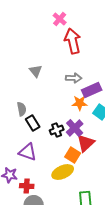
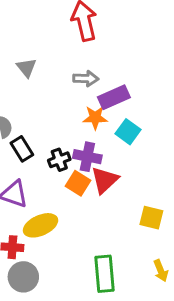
purple cross: (75, 128) -> (87, 157), turned -36
orange square: (73, 155) -> (78, 183), moved
yellow ellipse: (63, 172) -> (41, 225), moved

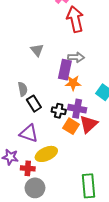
purple rectangle: (114, 97) -> (65, 70), moved, turned -54
orange star: (95, 118) -> (73, 83), moved
black cross: (59, 160) -> (59, 111), turned 32

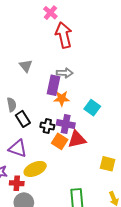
red triangle: (88, 124) -> (77, 139), turned 30

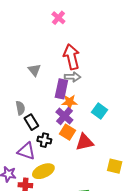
red arrow: (64, 35) -> (71, 57), moved
purple cross: (66, 124) -> (64, 116), moved, turned 30
black cross: (47, 126) -> (44, 140), moved
orange square: (60, 141) -> (67, 132), moved

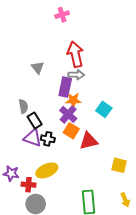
pink cross: (58, 18) -> (62, 15), turned 32
purple triangle: (26, 151) -> (33, 138), moved

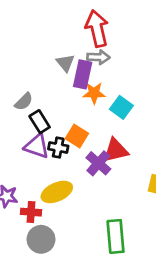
gray triangle: (38, 68) -> (65, 63), moved
gray semicircle: (23, 106) -> (24, 102), turned 56
cyan square: (104, 109) -> (121, 107), moved
purple cross: (68, 114) -> (98, 163), moved
orange square: (71, 131) -> (77, 136), moved

